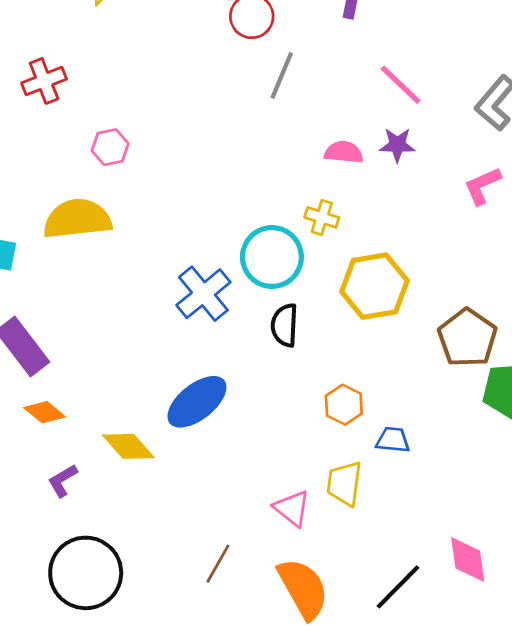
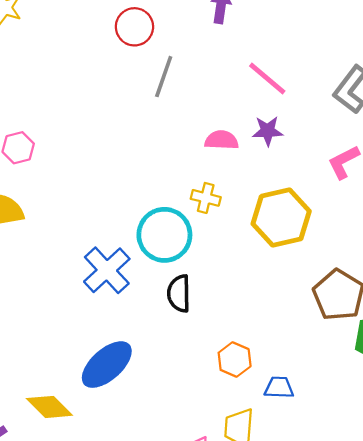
yellow hexagon: (374, 286) -> (281, 218), moved

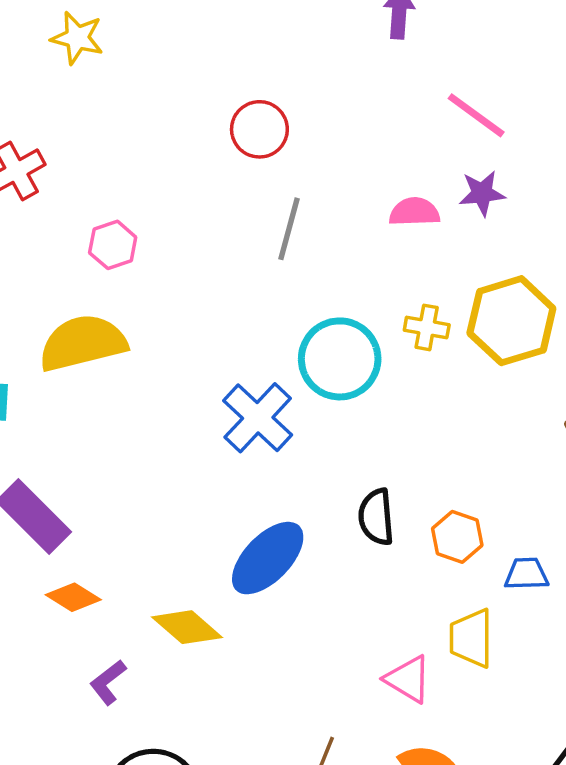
red circle: (134, 27) -> (259, 129), moved
gray line: (164, 77) -> (289, 229), moved
yellow cross: (206, 198) -> (427, 327), moved
black semicircle: (179, 293) -> (376, 517), moved

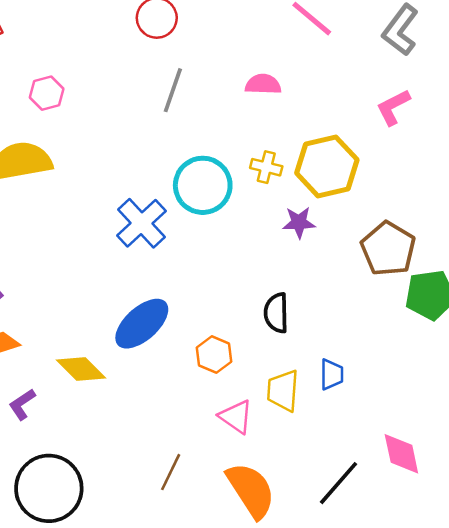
purple star: (482, 193) -> (299, 222), moved
black semicircle: (376, 517) -> (276, 313), moved
orange hexagon: (457, 537) -> (214, 355), moved
blue trapezoid: (526, 574) -> (332, 374), moved, turned 88

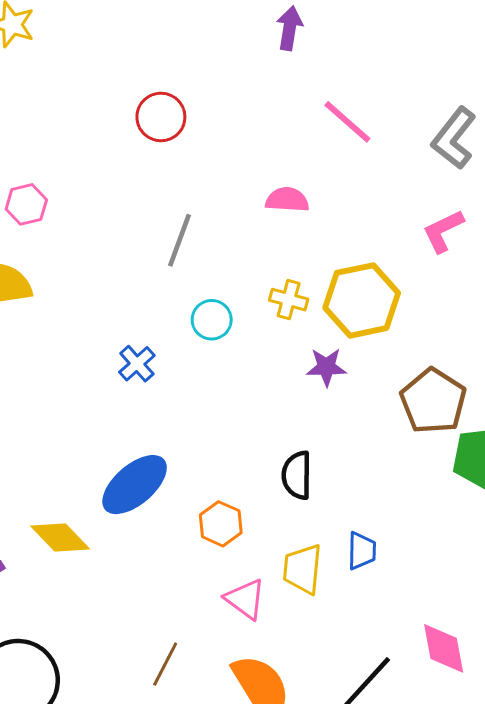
gray line: (173, 90) -> (179, 240), moved
cyan circle: (203, 185) -> (212, 320), size x0.6
blue cross: (142, 223) -> (137, 364), size x0.6

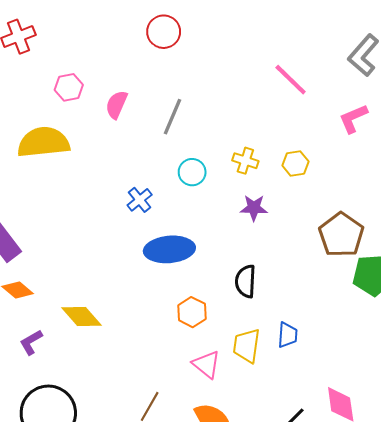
pink line: (347, 122) -> (291, 80), moved
pink semicircle: (287, 200) -> (117, 105), moved, turned -72
yellow hexagon: (362, 300) -> (295, 164), size x0.5
purple star: (326, 367) -> (254, 208), moved
blue ellipse: (135, 485) -> (169, 249), moved, turned 33

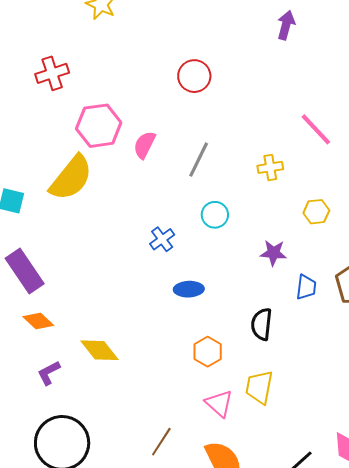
pink hexagon: (69, 87) -> (99, 126), size x1.6
yellow semicircle: (43, 142) -> (71, 178), turned 132
yellow cross: (245, 161) -> (270, 167), moved, turned -30
blue ellipse: (169, 249) -> (189, 289), size x0.6
blue trapezoid: (288, 335) -> (306, 287), moved

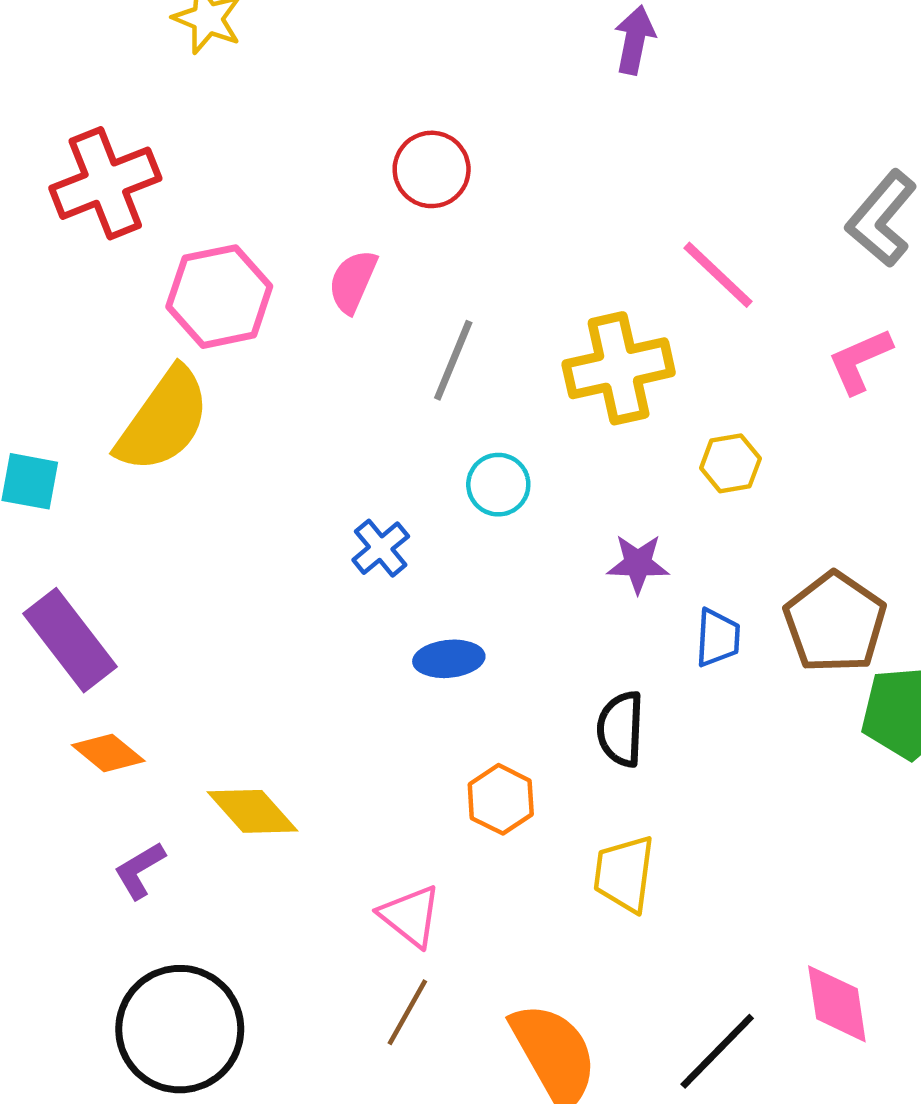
red cross: (52, 73) -> (105, 183), size x1.4
pink semicircle: (144, 145) -> (353, 281), moved
yellow cross: (270, 167) -> (619, 368), size x1.8
pink triangle: (219, 403) -> (410, 916), moved

